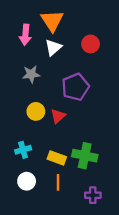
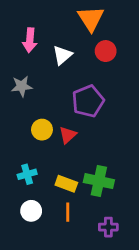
orange triangle: (52, 21) -> (91, 19), moved
gray star: (31, 74) -> (22, 86), moved

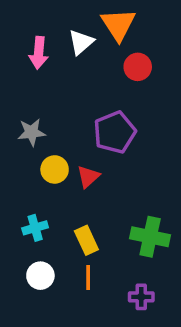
white triangle: (62, 55) -> (81, 42), moved
gray star: (22, 86) -> (32, 132), moved
green cross: (99, 181) -> (150, 237), moved
yellow rectangle: (66, 184) -> (86, 240), turned 45

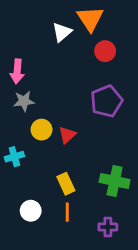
pink arrow: (39, 53) -> (17, 71), moved
purple pentagon: (115, 132) -> (106, 101), moved
cyan cross: (35, 228) -> (14, 157), moved

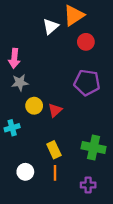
orange triangle: (90, 19) -> (74, 15), turned 30
purple pentagon: (106, 101) -> (87, 83), turned 30

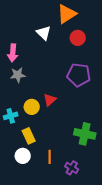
white triangle: (51, 26) -> (44, 33), moved, turned -35
yellow circle: (34, 106) -> (32, 107), moved
yellow rectangle: (54, 150) -> (29, 136), moved
purple cross: (88, 185) -> (72, 168), moved, turned 32

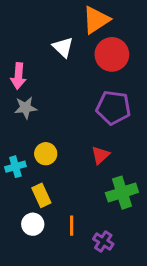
red circle: (78, 38) -> (112, 54), size x1.5
red triangle: (50, 100) -> (100, 155), moved
green cross: (85, 134) -> (122, 193), turned -30

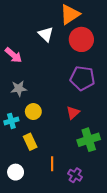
pink arrow: (18, 76) -> (13, 55), turned -54
gray star: (26, 108) -> (19, 89), moved
white circle: (33, 224) -> (16, 172), moved

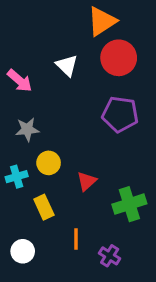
white triangle: (46, 34) -> (67, 65), moved
red triangle: (73, 113) -> (87, 181), moved

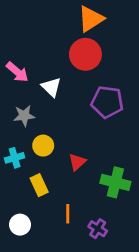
red circle: (119, 58) -> (85, 54), moved
white triangle: (67, 65) -> (51, 87), moved
green cross: (129, 204) -> (115, 182), turned 32

